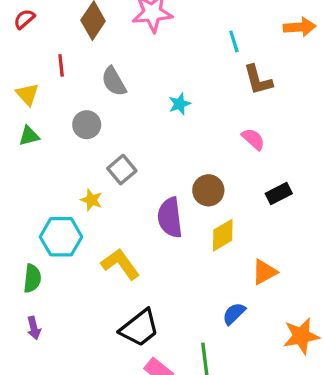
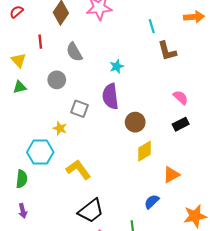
pink semicircle: (253, 139) -> (181, 97), moved
gray square: (122, 170) -> (79, 109), turned -30
purple semicircle: (170, 218) -> (110, 96), moved

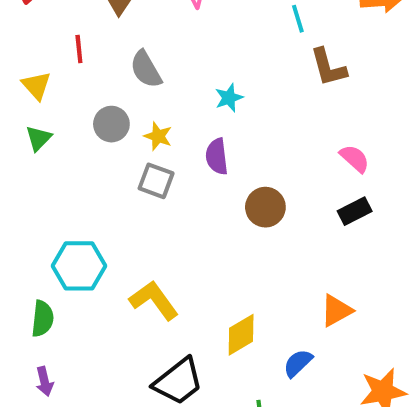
green triangle: (20, 87) -> (38, 138), turned -32
purple semicircle: (110, 96) -> (217, 156), size x0.7
yellow star: (60, 128) -> (158, 136), moved
yellow diamond: (144, 151) -> (241, 335), moved

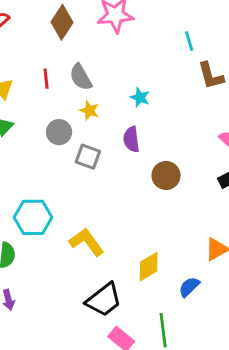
red line: (79, 49) -> (46, 79), moved
cyan star: (229, 98) -> (140, 97), turned -30
gray circle: (111, 124) -> (59, 132), moved
yellow star: (158, 136) -> (89, 110), moved

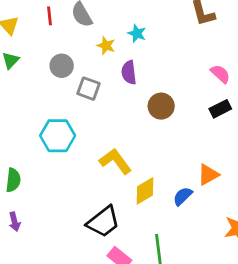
yellow star: (89, 110) -> (106, 46), moved
cyan hexagon: (33, 217) -> (58, 136), moved
yellow L-shape: (86, 242) -> (115, 161), moved
blue semicircle: (189, 287) -> (183, 196), moved

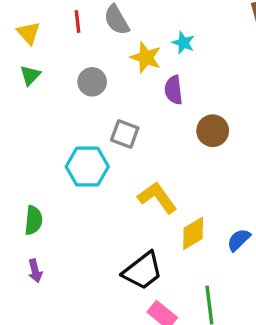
yellow star: (106, 46) -> (146, 57), size x1.4
gray square: (89, 89) -> (125, 134), moved

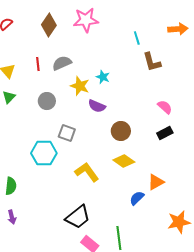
gray semicircle: (117, 20) -> (62, 63), turned 96
purple semicircle: (174, 90) -> (97, 106), turned -60
yellow diamond: (193, 233) -> (124, 161), moved, turned 65

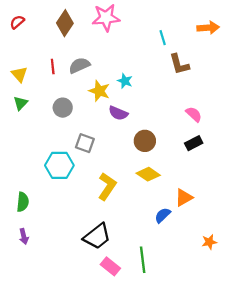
yellow L-shape: (87, 172) -> (107, 186), turned 70
orange star: (179, 222) -> (209, 242), size x0.6

